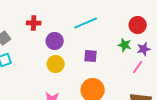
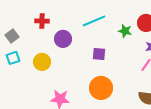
green star: (125, 45) -> (125, 31), moved
yellow circle: (56, 64) -> (42, 62), moved

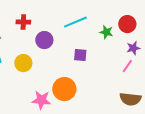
orange circle: (101, 88) -> (64, 89), moved

